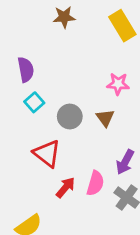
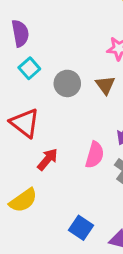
red triangle: (47, 153) -> (25, 123), moved
red arrow: (65, 188) -> (48, 159), moved

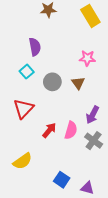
purple semicircle: (20, 33) -> (35, 47), moved
red triangle: (25, 123) -> (24, 109), turned 35
red arrow: (48, 159) -> (49, 130), moved

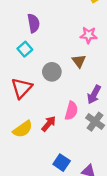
gray circle: (52, 82) -> (52, 72), moved
red arrow: (49, 130) -> (49, 124), moved
yellow semicircle: (22, 161) -> (23, 129), moved

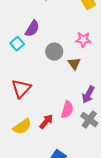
purple semicircle: (33, 23) -> (32, 29), turned 42
cyan square: (25, 49) -> (17, 44), moved
gray circle: (52, 72) -> (54, 52), moved

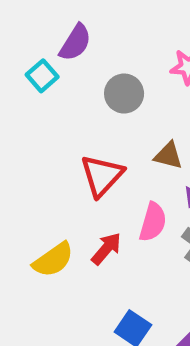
brown triangle: (74, 64) -> (168, 156), moved, turned -40
red triangle: (21, 89) -> (102, 176), moved

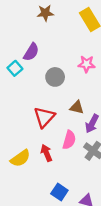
red arrow: (106, 249) -> (46, 153), turned -63

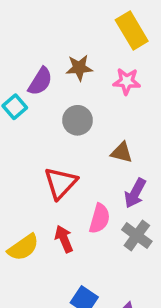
brown star: (45, 13) -> (79, 68), moved
pink star: (87, 64) -> (127, 81), moved
brown triangle: (77, 107) -> (122, 152), moved

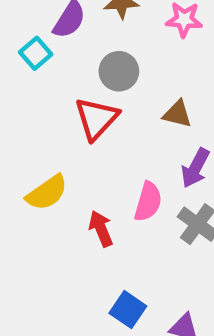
red triangle: (61, 183) -> (96, 118), moved
yellow semicircle: (23, 247) -> (47, 193), moved

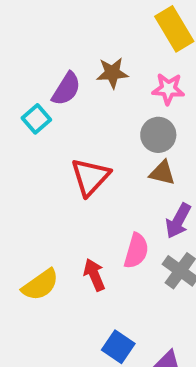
gray circle: (119, 71) -> (158, 135), moved
yellow semicircle: (47, 193) -> (40, 285), moved

